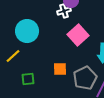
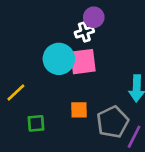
cyan circle: (27, 31) -> (59, 59), moved
pink square: (78, 35) -> (83, 62), moved, turned 35

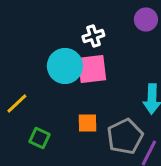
purple circle: (94, 17) -> (146, 19), moved
green square: (36, 123) -> (39, 138), turned 30

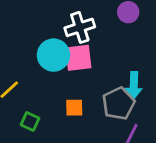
white cross: (93, 36) -> (80, 27), size x1.5
gray pentagon: (125, 136) -> (119, 103), moved

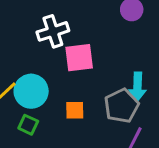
white cross: (80, 27) -> (53, 31), moved
cyan circle: (53, 55) -> (31, 91), moved

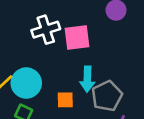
pink square: (79, 58) -> (77, 37), moved
cyan arrow: (138, 87) -> (87, 79), moved

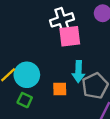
white cross: (46, 30) -> (62, 20), moved

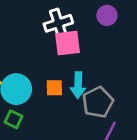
orange square: (60, 89) -> (54, 88), moved

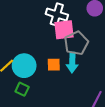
white cross: (58, 23) -> (57, 14), turned 35
gray pentagon: (98, 102) -> (76, 43), moved

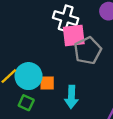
cyan arrow: (72, 63) -> (71, 97), moved
orange square: (54, 65) -> (47, 83), moved

